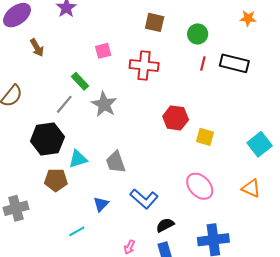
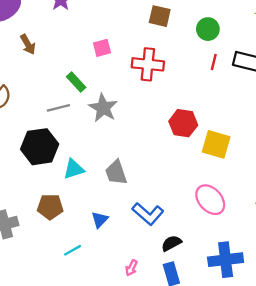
gray line: (64, 104) -> (58, 108), turned 36
yellow square: (205, 137) -> (216, 144), size x1.4
brown pentagon: (56, 180) -> (50, 207), moved

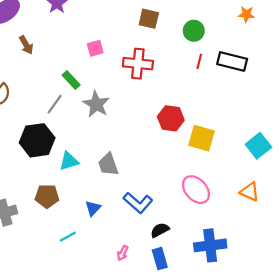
gray line: (58, 108) -> (55, 104), turned -40

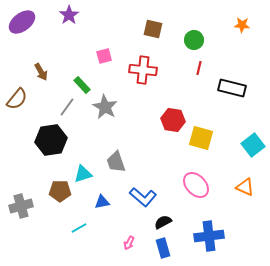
brown arrow: (26, 45) -> (41, 72), moved
black rectangle: (232, 61) -> (232, 88), moved
cyan triangle: (69, 161) -> (83, 174), moved
blue triangle: (93, 208) -> (102, 202), turned 35

